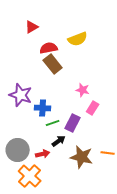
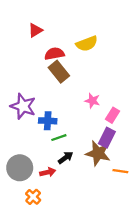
pink rectangle: (93, 108) -> (113, 115), moved
purple rectangle: (73, 123) -> (107, 138), moved
brown star: (82, 157) -> (98, 153), moved
orange cross: (30, 176) -> (33, 197), size x0.6

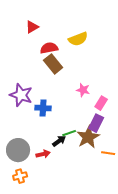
green line: (59, 138) -> (69, 133), moved
brown star: (98, 153) -> (88, 137), turned 30
orange cross: (33, 197) -> (20, 176), moved, turned 32

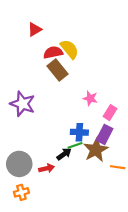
yellow semicircle: (78, 39) -> (70, 49), moved, turned -108
blue cross: (43, 108) -> (79, 132), moved

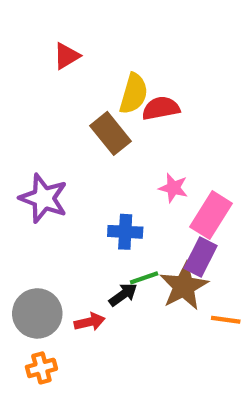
yellow semicircle: (70, 49) -> (134, 94), turned 55
red semicircle: (53, 52) -> (161, 108), moved
pink rectangle: (110, 113) -> (211, 215), size x1.5
blue cross: (79, 132) -> (125, 232), moved

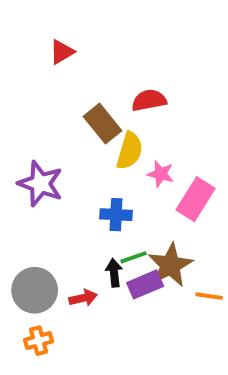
yellow semicircle: (134, 94) -> (130, 151), moved
purple rectangle: (201, 257) -> (145, 284), moved, turned 40
black arrow: (123, 295) -> (114, 273), turned -60

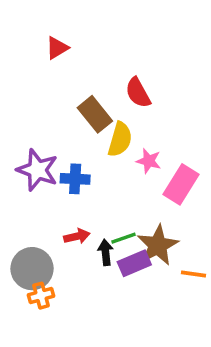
red semicircle: (149, 100) -> (138, 93), turned -108
blue cross: (116, 215) -> (75, 179), moved
red arrow: (83, 298) -> (77, 236), moved
orange cross: (39, 341) -> (41, 296), moved

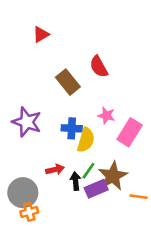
yellow semicircle: (120, 139) -> (86, 140), moved
blue cross: (75, 179) -> (72, 128), moved
green line: (124, 238) -> (88, 171), turned -36

